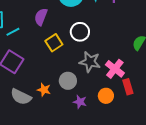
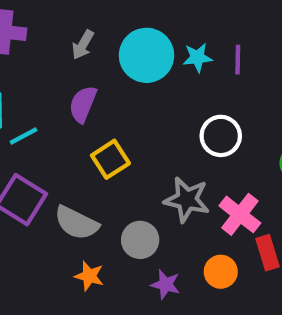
white circle: (80, 32) -> (221, 136), moved
orange star: (44, 90) -> (89, 276), moved
gray semicircle: (21, 97) -> (76, 223), moved

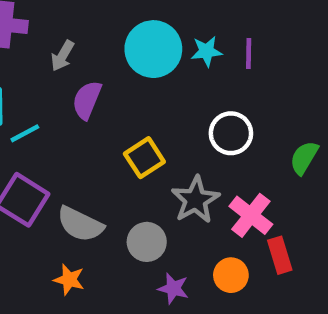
gray arrow: (83, 45) -> (62, 56), moved
yellow square: (110, 159) -> (144, 158), moved
gray star: (187, 200) -> (195, 200), turned 30
orange star: (89, 276) -> (69, 280), moved

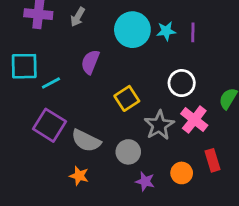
gray arrow: (62, 56) -> (78, 17), moved
pink cross: (251, 215) -> (194, 120), moved

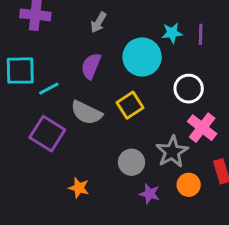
gray arrow: (78, 17) -> (98, 22), moved
cyan circle: (132, 30) -> (142, 57), moved
gray star: (159, 125) -> (172, 152), moved
gray semicircle: (86, 141) -> (86, 113), moved

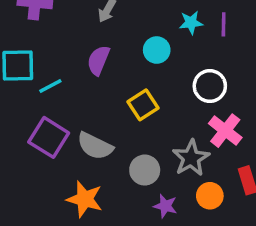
cyan circle: (142, 57) -> (157, 50), size x0.6
gray semicircle: (86, 113) -> (95, 146), moved
orange star: (79, 188) -> (85, 199), size x1.5

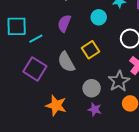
gray semicircle: (95, 146) -> (66, 62), moved, turned 35
purple star: (165, 206) -> (95, 109), moved

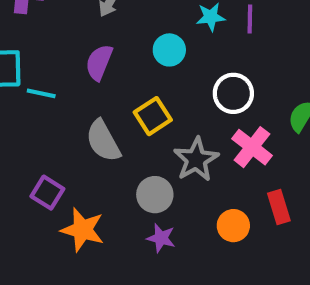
cyan line: (36, 39) -> (41, 93), turned 40
purple square: (35, 69) -> (47, 193), moved, size x0.7
gray star: (119, 81) -> (196, 159), moved

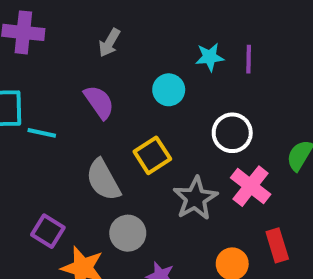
purple semicircle: (99, 62) -> (99, 102), turned 123
gray circle: (155, 195) -> (128, 233), moved

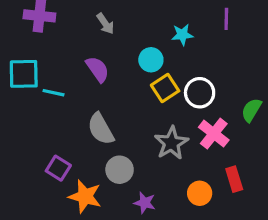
gray arrow: (109, 43) -> (105, 24), turned -65
purple line: (249, 59) -> (226, 19), moved
yellow square: (152, 155) -> (165, 88), moved

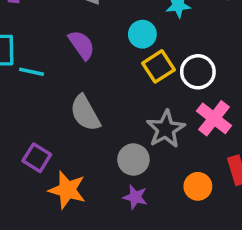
gray circle: (120, 170) -> (133, 159), moved

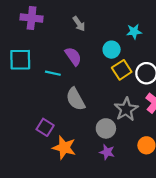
cyan line: (31, 72) -> (53, 73), moved

